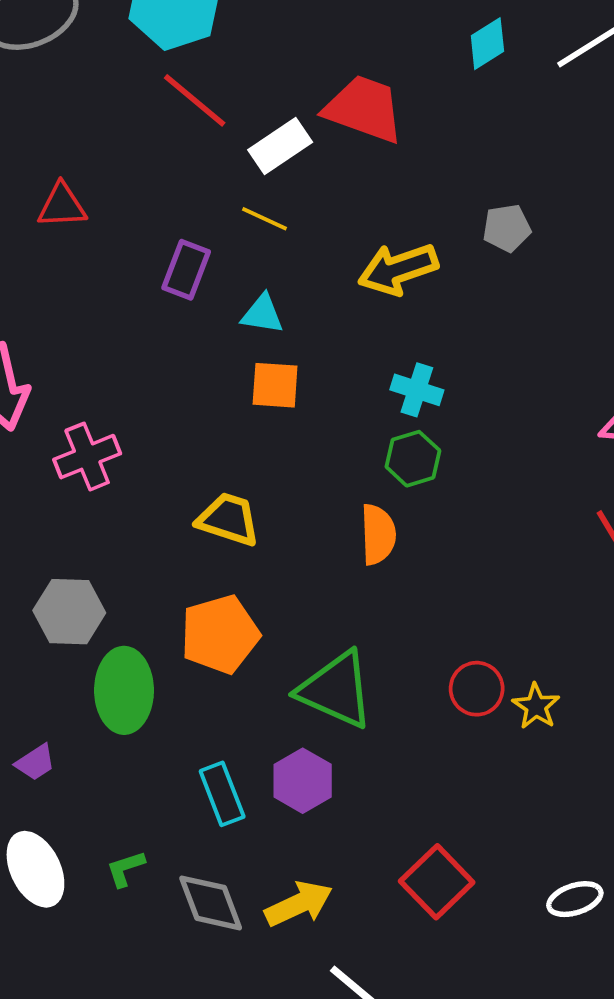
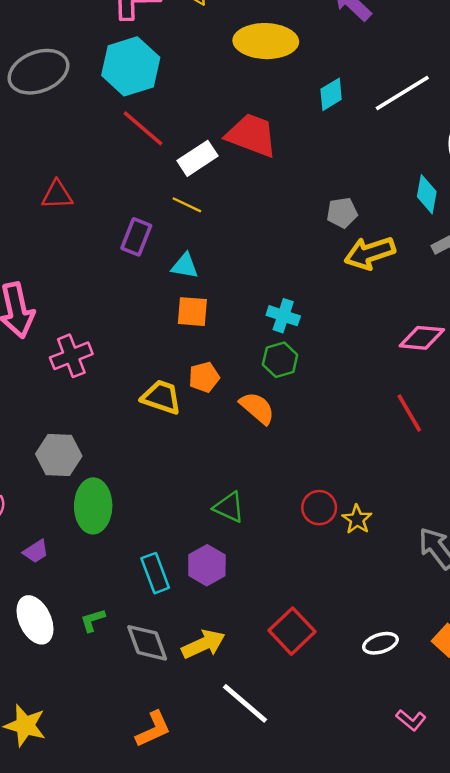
yellow arrow: (398, 269) -> (370, 253), moved
orange semicircle: (378, 534) -> (257, 408), turned -48
orange pentagon: (220, 634) -> (204, 377), moved, size x0.6
green triangle: (336, 690) -> (229, 507), size x0.6

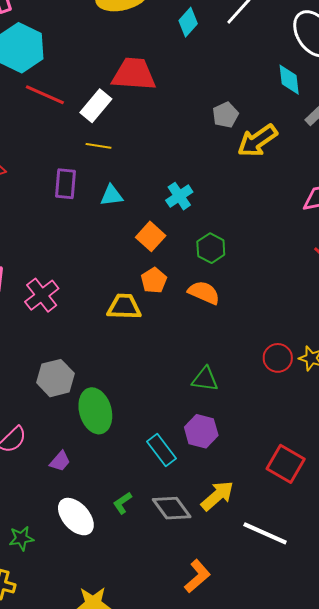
orange square: (192, 312) -> (151, 236), moved, turned -36
cyan cross: (283, 316) -> (179, 196), moved, turned -36

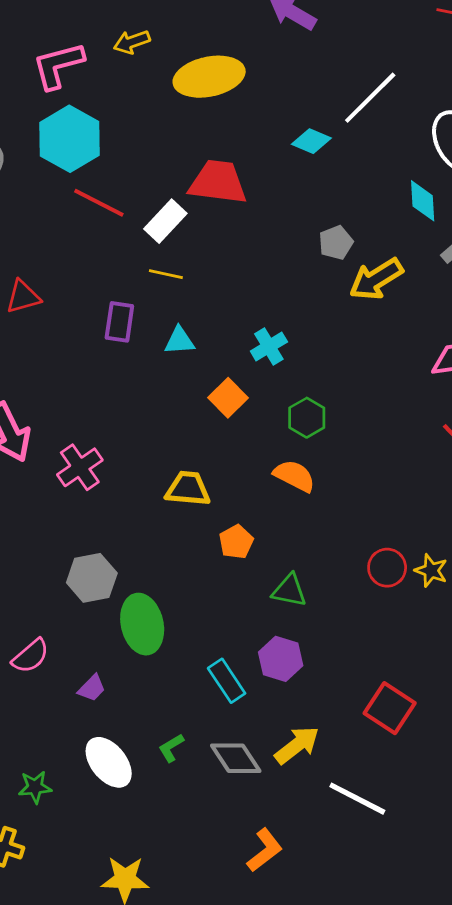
cyan diamond: (188, 22) -> (311, 141), moved, turned 68
orange pentagon: (154, 280) -> (236, 542), moved

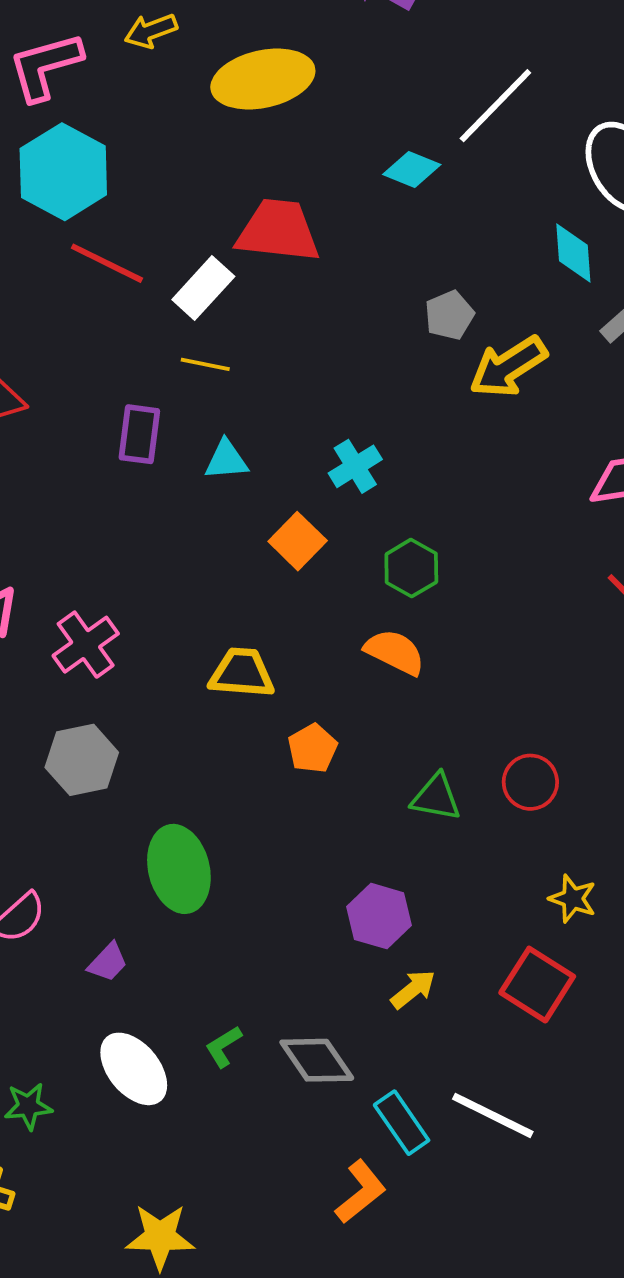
yellow star: (431, 571) -> (573, 899), moved
gray hexagon: (92, 578) -> (82, 760), moved
green triangle: (289, 590) -> (436, 797), moved
cyan rectangle: (227, 681) -> (402, 1123), moved
yellow arrow: (297, 745) -> (413, 989), moved, size x0.7

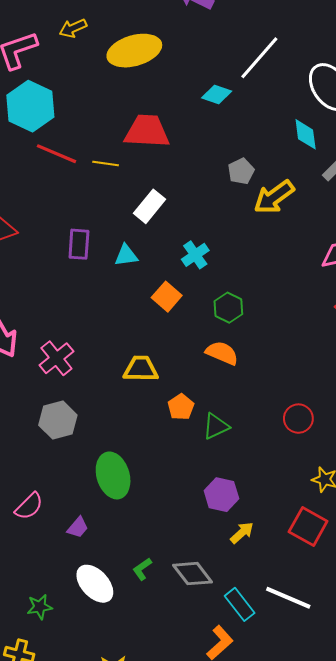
white rectangle: (203, 288) -> (149, 206), moved
yellow line: (205, 364) -> (106, 164), moved
green triangle: (436, 797) -> (216, 426), moved, turned -32

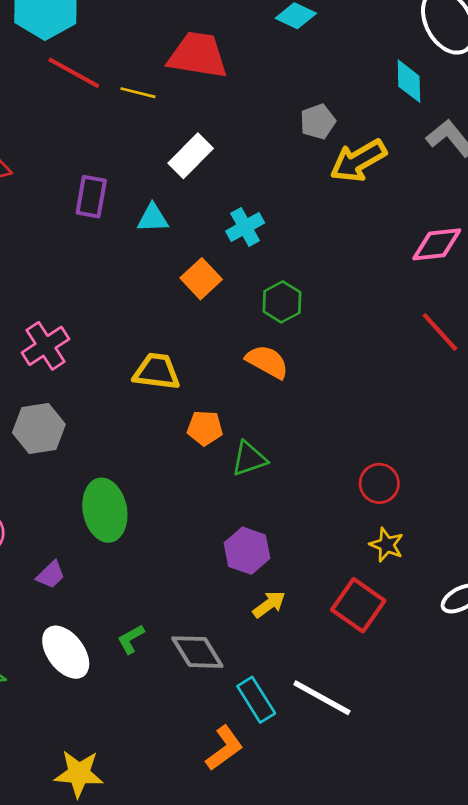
orange pentagon: (181, 407) -> (205, 428), turned 30
red circle: (298, 419) -> (379, 483), moved

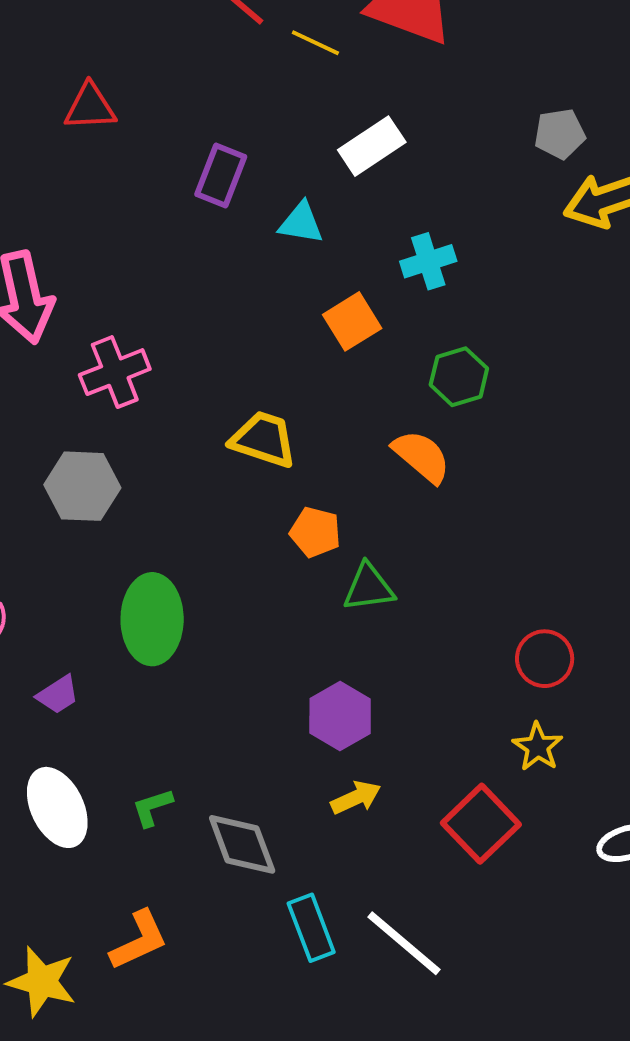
orange L-shape: (224, 748) -> (139, 940), moved

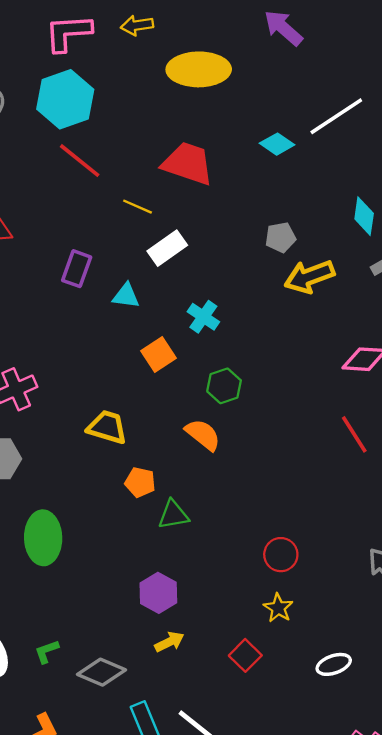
yellow line: (315, 43) -> (137, 207), moved
cyan cross: (428, 261) -> (203, 317), turned -36
red square: (481, 824) -> (245, 655), size x0.7
gray diamond: (242, 844) -> (101, 672), turned -45

